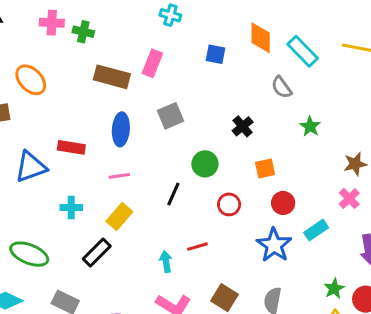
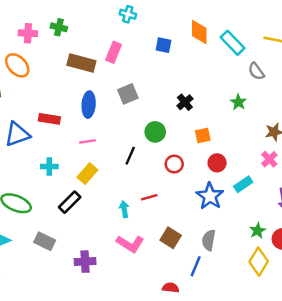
pink cross: (52, 23) -> (28, 33), moved
gray semicircle: (282, 87) -> (256, 71), moved

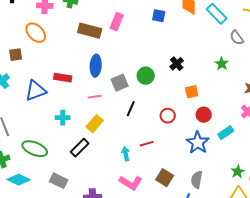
gray square: (128, 94) -> (120, 83), moved
green circle: (155, 132) -> (146, 76), moved

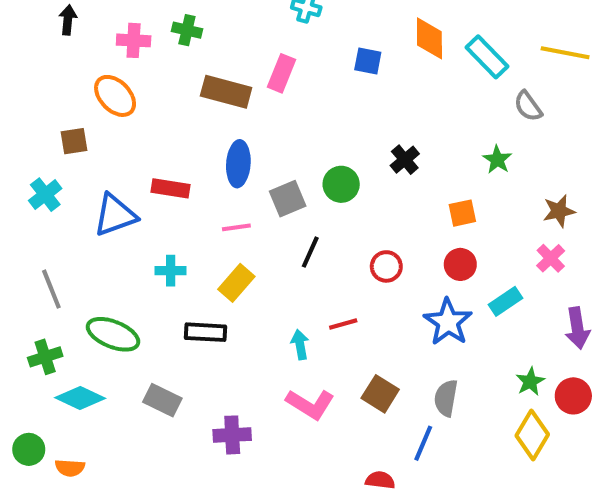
orange square: (192, 92) -> (462, 213), moved
black rectangle: (80, 148) -> (205, 332), turned 48

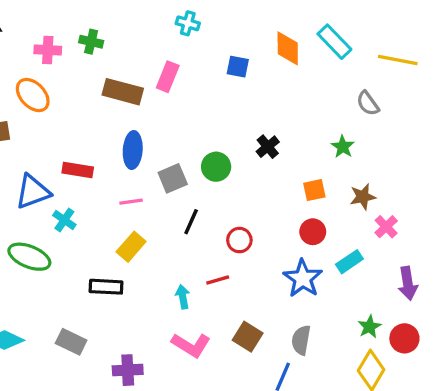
cyan rectangle: (487, 57) -> (334, 42), moved
brown star: (559, 211) -> (363, 197), moved
red circle: (386, 266) -> (239, 240), moved
cyan cross: (171, 271) -> (64, 220), moved, turned 35
green ellipse: (113, 334) -> (29, 257), moved

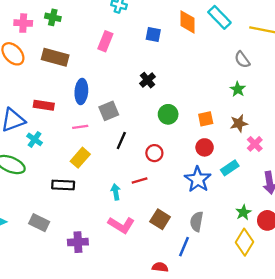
brown rectangle: (123, 92) -> (55, 57), moved
black cross: (268, 147) -> (148, 80), moved
green star: (343, 147) -> (238, 89), moved
green circle: (216, 167) -> (168, 114), moved

